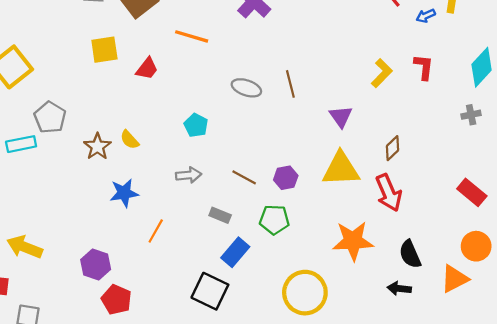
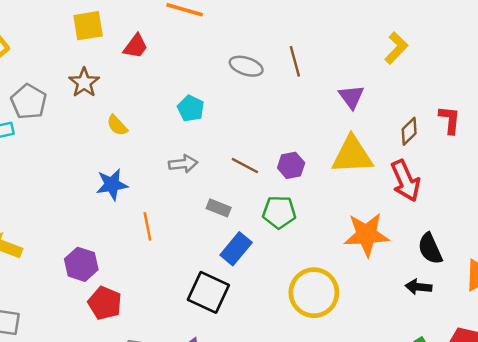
red L-shape: (424, 67) -> (450, 120), moved
brown star: (97, 147) -> (84, 83), moved
orange line: (156, 231) -> (147, 226), turned -40

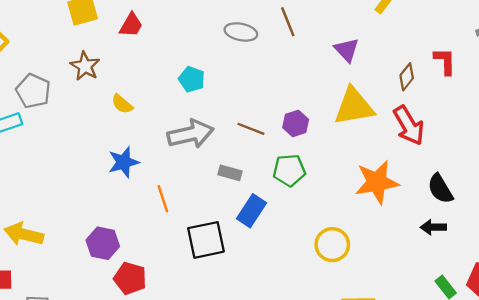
gray arrow: (183, 164) -> (191, 134), size x1.6
black square: (208, 292) -> (206, 240), moved, turned -30
yellow circle: (314, 293) -> (332, 245), size x0.7

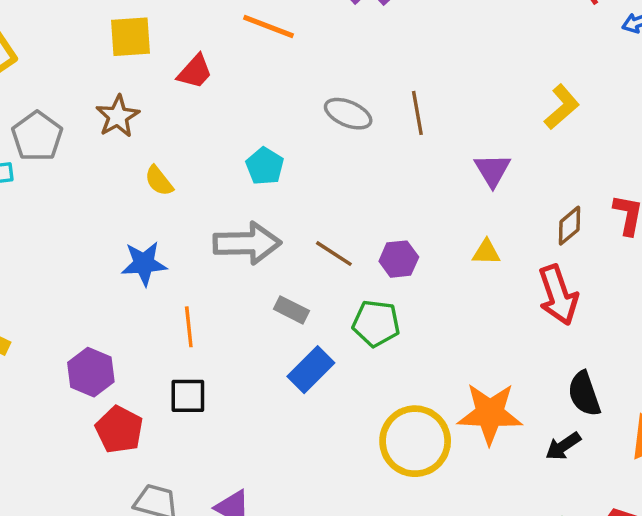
yellow triangle: (354, 106) -> (486, 252), size x0.5
orange star: (377, 182) -> (490, 414), moved
black arrow: (433, 227) -> (563, 446), turned -45
black square: (206, 240) -> (188, 396), moved, size x0.7
yellow circle: (332, 245) -> (415, 441), size x1.4

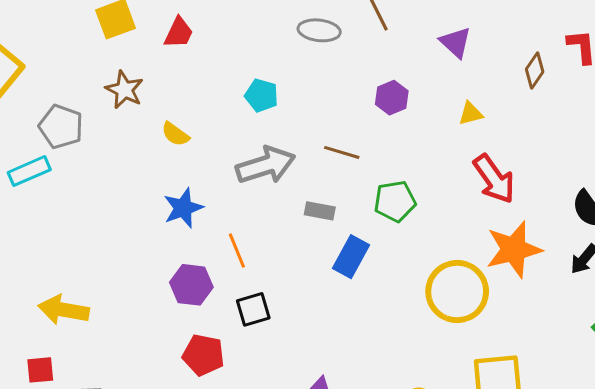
purple hexagon: (399, 259) -> (392, 98), moved
red arrow: (558, 295) -> (494, 179), moved
purple hexagon: (91, 372) -> (191, 285), moved

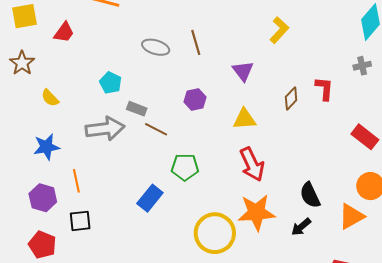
yellow triangle: (471, 114) -> (244, 119), size x1.4
gray rectangle: (320, 211) -> (137, 109), moved

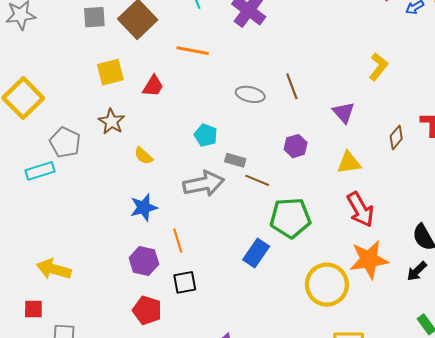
green pentagon: (185, 167) -> (290, 218), size x1.4

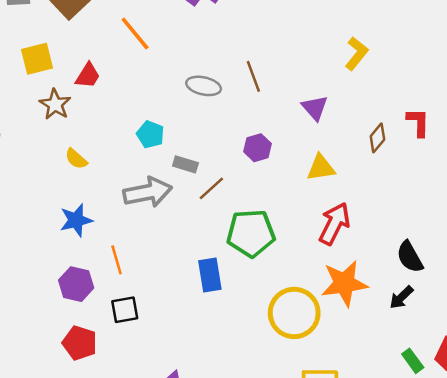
orange line: (193, 51) -> (135, 34), turned 40
brown star: (112, 121) -> (55, 104), moved
brown line: (257, 180) -> (211, 188), turned -65
red arrow: (360, 209) -> (334, 224), turned -124
blue rectangle: (256, 253) -> (210, 275), turned -44

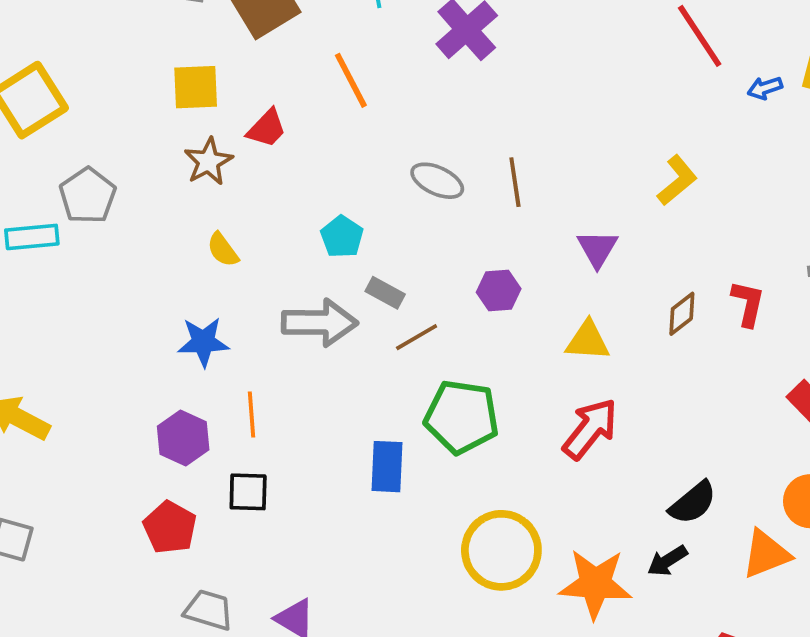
black semicircle: (410, 257) -> (693, 503), turned -112
orange star: (344, 283) -> (595, 584), moved

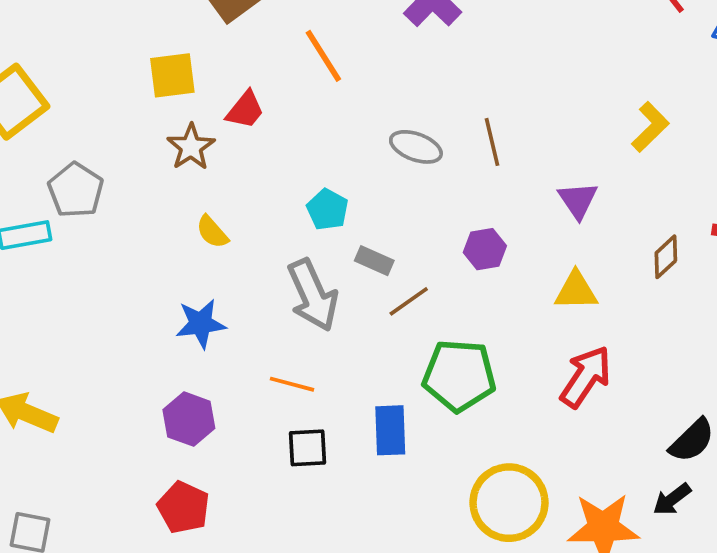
gray arrow: (320, 323) -> (313, 295), turned 70
orange line: (251, 414) -> (292, 384), moved, turned -66
black square: (248, 492) -> (307, 448), moved

